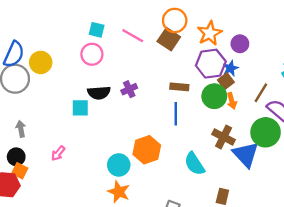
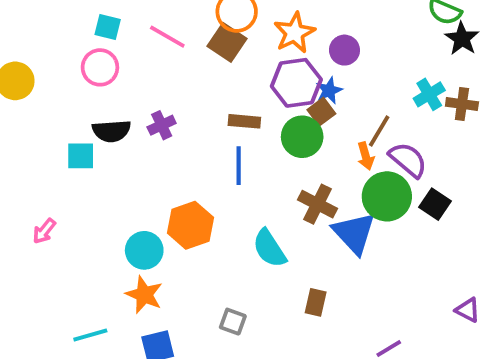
orange arrow: (232, 101) -> (366, 156), moved

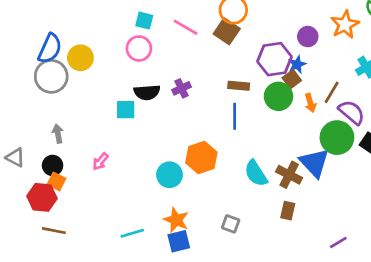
orange star: (294, 33) -> (345, 25), moved
orange arrow: (366, 156) -> (310, 103), moved
brown cross: (318, 204) -> (289, 175), moved
orange star: (144, 295) -> (176, 220), moved

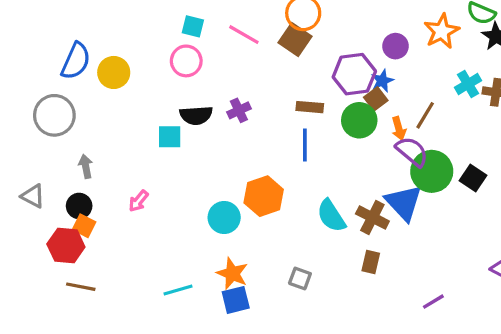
gray circle: (51, 76) -> (54, 115), moved
purple semicircle: (352, 112) -> (412, 152), moved

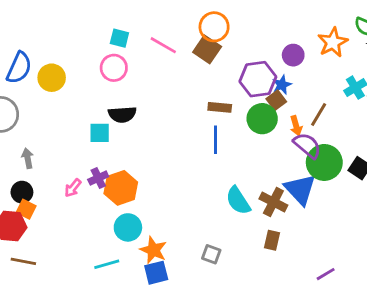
purple cross: (239, 110) -> (98, 178), moved
orange hexagon: (264, 196) -> (121, 188), moved
cyan circle: (224, 217) -> (128, 227), moved

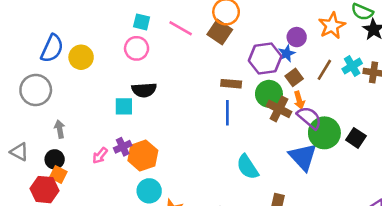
blue star: (282, 85) -> (287, 53), moved
brown square: (276, 100) -> (294, 77), moved
brown line: (319, 114) -> (324, 70), moved
brown cross: (273, 202) -> (279, 109), moved

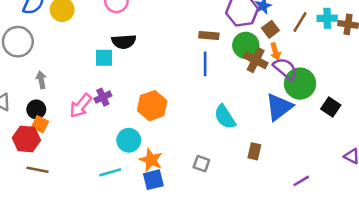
cyan cross: (352, 66) -> (327, 18), turned 30
black square: (356, 138) -> (331, 107), moved
pink arrow: (100, 156) -> (81, 106), size x1.5
orange hexagon: (143, 156) -> (152, 106), moved
blue triangle: (303, 157) -> (279, 107), turned 36

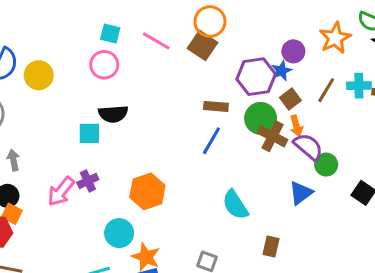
blue line: (205, 64) -> (211, 141), turned 30
green circle: (300, 84) -> (326, 165), size x0.6
blue triangle: (279, 107) -> (301, 193), size x0.7

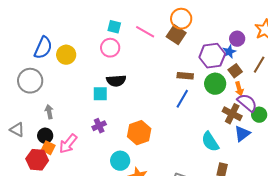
brown cross: (273, 136) -> (232, 114), moved
pink arrow: (61, 191) -> (68, 144), moved
cyan semicircle: (235, 205) -> (210, 142), moved

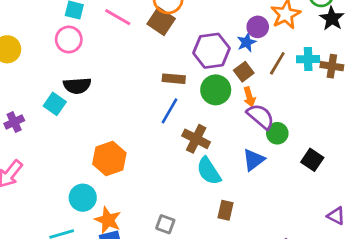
purple circle: (237, 39) -> (258, 27), moved
blue star: (229, 52) -> (247, 42), moved
cyan square: (100, 94) -> (55, 104), turned 35
brown cross: (232, 114) -> (196, 139), moved
purple cross: (99, 126) -> (14, 122), moved

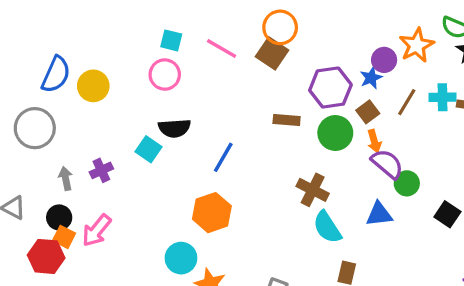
blue line: (170, 111) -> (223, 157), moved
blue triangle: (254, 160) -> (379, 214), turned 30

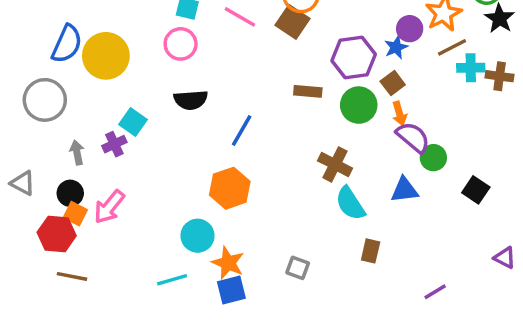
yellow circle: (93, 86) -> (106, 56), size x1.4
brown line: (407, 102) -> (452, 47), moved, turned 32
cyan square: (149, 149) -> (133, 122), moved

